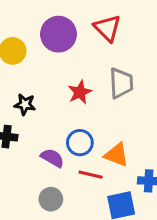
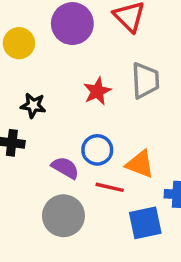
gray circle: (51, 199) -> (63, 216), size x1.5

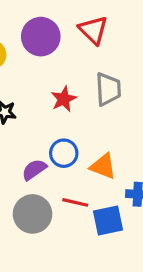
purple semicircle: (65, 168) -> (34, 170), turned -65
red line: (110, 187) -> (75, 202), moved

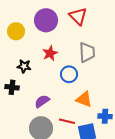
red star: (64, 99) -> (50, 53), moved
blue circle: (64, 153) -> (69, 74), moved

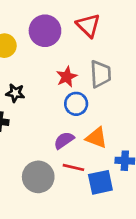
red star: (50, 53) -> (67, 77), moved
purple semicircle: (42, 101) -> (64, 140), moved

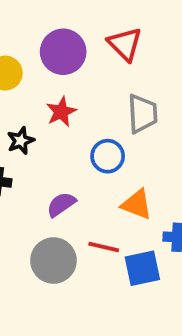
red star: (67, 77) -> (61, 112), moved
black star: (15, 93) -> (21, 141), turned -30
purple semicircle: (64, 140) -> (61, 204), moved

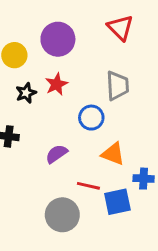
red triangle: (125, 44) -> (120, 28), moved
black star: (21, 141) -> (26, 93), moved
gray circle: (53, 261) -> (62, 215), moved

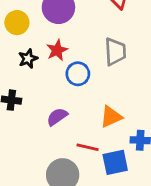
blue circle: (91, 118) -> (78, 74), moved
orange triangle: (113, 154) -> (111, 117), turned -45

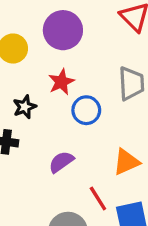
black star: (28, 59) -> (25, 107), moved
red line: (88, 147) -> (98, 199), turned 45

